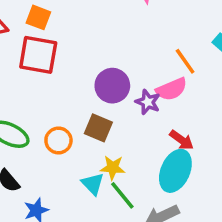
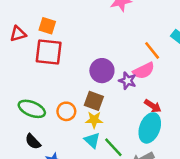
yellow star: (113, 168) -> (94, 120), moved

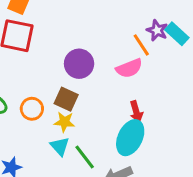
purple star: (128, 81) -> (157, 30), moved
red arrow: (153, 106) -> (136, 112), turned 36

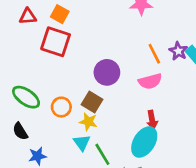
orange line: (141, 45) -> (154, 54), moved

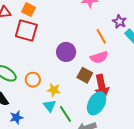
purple star: (178, 51) -> (119, 22), moved
brown square: (92, 102) -> (85, 75), moved
red arrow: (152, 120) -> (102, 86), size x1.6

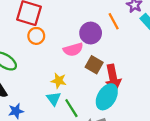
purple circle: (66, 52) -> (91, 33), moved
pink semicircle: (99, 57) -> (73, 49), moved
orange circle: (33, 80) -> (36, 36), moved

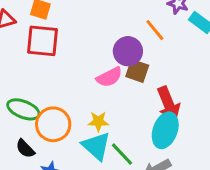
orange circle: (36, 36) -> (53, 124), moved, size x1.5
brown square: (94, 65) -> (137, 71), moved
cyan triangle: (54, 99) -> (96, 146), size x1.5

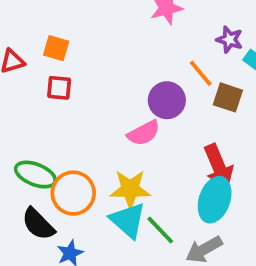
red square: (43, 41) -> (59, 88), size x0.6
brown square: (137, 71) -> (228, 97), moved
yellow star: (98, 121) -> (130, 189), size x1.5
black semicircle: (25, 149) -> (38, 224), size x1.4

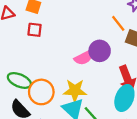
purple circle: (167, 100) -> (100, 51), moved

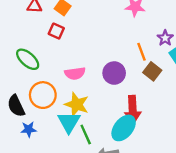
pink semicircle: (84, 58) -> (75, 73), moved
green ellipse: (19, 80) -> (28, 59), moved

